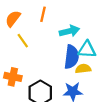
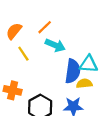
orange line: (43, 14) -> (45, 27), turned 32
cyan arrow: (69, 31) -> (55, 45), moved, turned 36

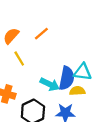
cyan arrow: (55, 45) -> (50, 84), moved

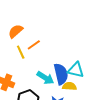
orange line: (41, 34) -> (34, 45), moved
blue semicircle: (67, 78) -> (61, 74), turned -30

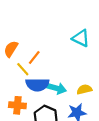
cyan triangle: (76, 70) -> (81, 38), moved, turned 30
blue semicircle: (61, 74) -> (37, 85), moved, turned 120

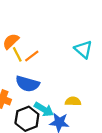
yellow line: (23, 69) -> (17, 54), moved
cyan arrow: (57, 88) -> (44, 109), moved

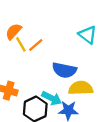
blue semicircle: (27, 84) -> (64, 70), moved
yellow semicircle: (73, 101) -> (81, 88), size x1.5

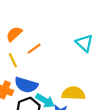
yellow line: (21, 44) -> (13, 60), moved
blue semicircle: (64, 70) -> (26, 85), moved

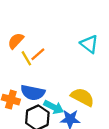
yellow line: (13, 60) -> (26, 58), moved
yellow semicircle: (73, 93) -> (82, 97), turned 30

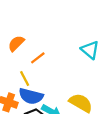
yellow line: (26, 58) -> (25, 78), moved

